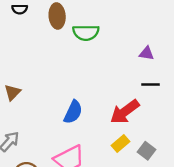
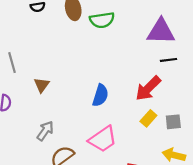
purple triangle: (147, 53) -> (161, 32), size x2.0
gray square: (146, 151) -> (173, 122), turned -35

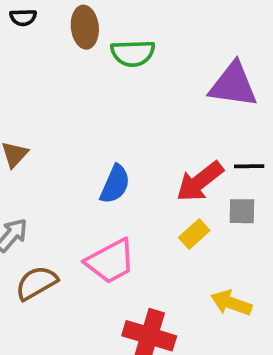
black line: (168, 60) -> (249, 166), moved
gray square: (173, 122) -> (242, 211), moved

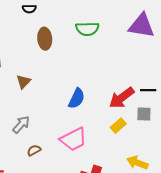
brown ellipse: (85, 27) -> (45, 39), moved
purple triangle: (233, 85) -> (142, 26), moved
brown semicircle: (36, 283) -> (34, 150), size x0.6

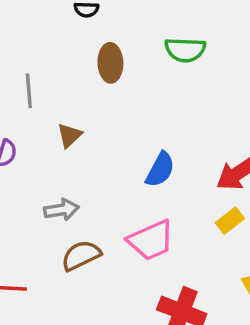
gray arrow: (21, 125) -> (62, 210), turned 36
brown semicircle: (34, 150) -> (81, 255), size x1.6

